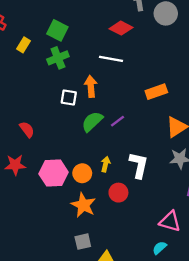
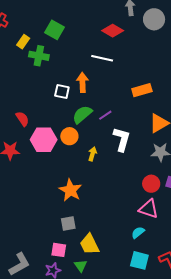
green cross: (58, 58) -> (39, 56), moved, turned 30
white L-shape: (139, 165) -> (122, 139), moved
pink hexagon: (54, 173) -> (44, 140), moved
orange circle: (82, 173) -> (69, 136), moved
red circle: (118, 193) -> (151, 184), moved

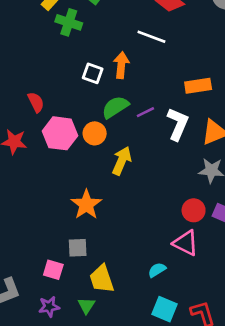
white L-shape: (122, 139) -> (178, 124), moved
yellow arrow: (92, 154) -> (122, 161), size x1.5
cyan semicircle: (138, 233) -> (157, 270), moved
pink square: (59, 250) -> (53, 270), moved

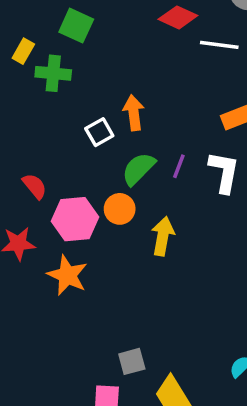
white line: (151, 37) -> (219, 45), moved
white square: (93, 73) -> (99, 132), turned -36
purple line: (145, 112) -> (179, 166), turned -30
orange star: (86, 205) -> (67, 275), moved

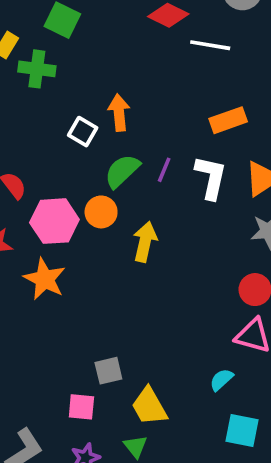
white square: (99, 132) -> (83, 132), turned -32

